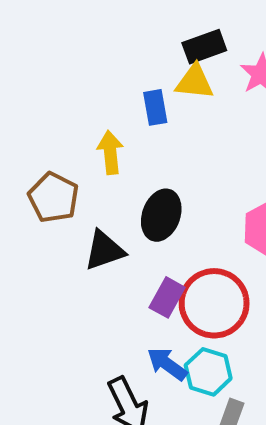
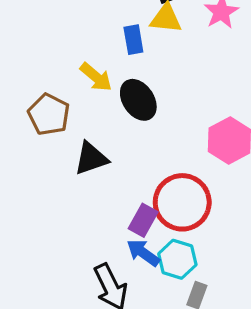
yellow arrow: (110, 152) -> (96, 77), turned 136
black ellipse: (161, 215) -> (138, 100), moved, turned -54
purple rectangle: (167, 297) -> (143, 220), moved

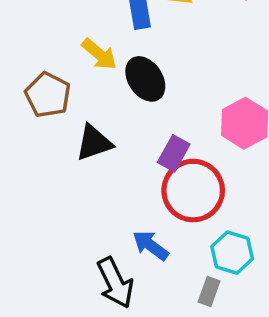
purple rectangle: (143, 220) -> (174, 153), moved
cyan hexagon: (177, 259) -> (232, 253), moved

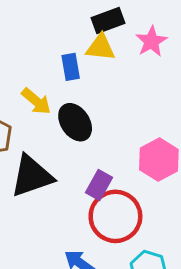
black triangle: (94, 143) -> (32, 176), size x1.4

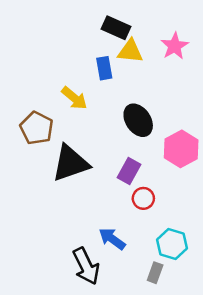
black rectangle: (108, 20) -> (116, 28), moved, turned 44
black ellipse: (75, 122) -> (138, 120), moved
red circle: (115, 216) -> (143, 198), size x0.5

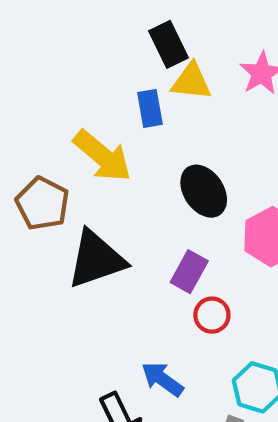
black rectangle: (116, 28) -> (169, 44), turned 40
yellow arrow: (74, 98) -> (102, 156), size x1.4

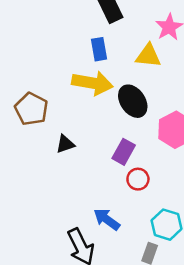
yellow triangle: (191, 82) -> (148, 56), moved
yellow arrow: (102, 156) -> (92, 83), moved, turned -30
black triangle: (96, 259) -> (65, 144), size x0.5

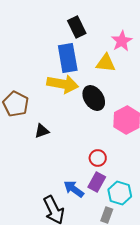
blue rectangle: (99, 49) -> (68, 58), size x1.6
purple rectangle: (124, 152) -> (97, 182), moved

